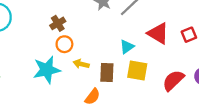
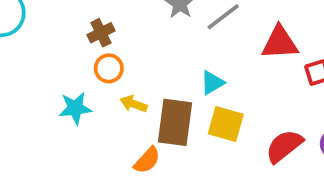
red triangle: (158, 33) -> (280, 43), moved, turned -40
cyan star: (47, 70) -> (75, 108), size x0.7
brown rectangle: (107, 73) -> (175, 122), size x1.4

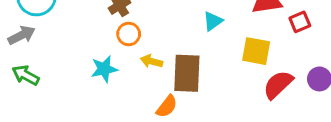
cyan triangle: (212, 83) -> (213, 21), moved
yellow square: (226, 124) -> (256, 51), moved

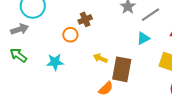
orange circle: (129, 34) -> (70, 35), moved
cyan star: (104, 69) -> (55, 62), moved

